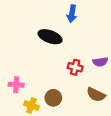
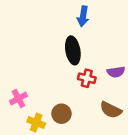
black ellipse: (50, 37) -> (73, 50), moved, turned 60
pink cross: (16, 85) -> (18, 98), turned -32

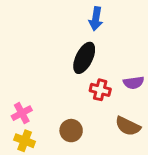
black ellipse: (73, 50) -> (84, 58), turned 36
yellow cross: (36, 123) -> (25, 141), moved

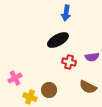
black ellipse: (84, 58) -> (58, 40), turned 35
yellow cross: (25, 141) -> (30, 97), moved

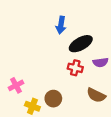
blue arrow: (66, 13) -> (61, 25), moved
black ellipse: (58, 40) -> (81, 44), moved

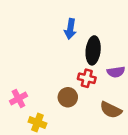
black ellipse: (81, 44) -> (93, 50), turned -55
brown circle: (53, 99) -> (68, 97), moved

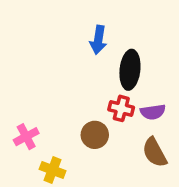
purple semicircle: (116, 72) -> (153, 112), moved
brown semicircle: (111, 110) -> (155, 152), turned 35

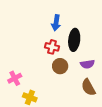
red cross: (121, 108) -> (52, 47), moved
brown circle: (95, 135) -> (60, 66), moved

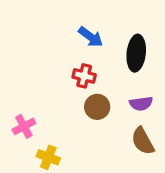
blue arrow: (56, 23) -> (91, 37), turned -63
black ellipse: (74, 40) -> (136, 53), moved

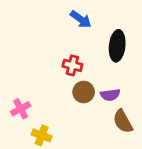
blue arrow: (91, 37) -> (81, 19), moved
purple semicircle: (141, 104) -> (110, 95), moved

